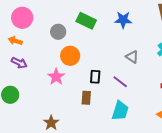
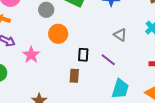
pink star: (56, 77) -> (31, 55), moved
cyan trapezoid: (120, 111) -> (120, 89), moved

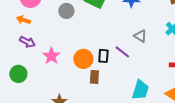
orange circle: (58, 34) -> (83, 59), moved
purple line: (108, 60) -> (122, 52), moved

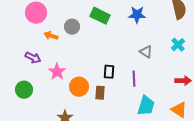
orange arrow: (23, 20) -> (51, 36), moved
purple line: (122, 52) -> (134, 79), moved, turned 49
orange circle: (83, 59) -> (79, 87), moved

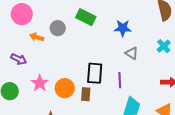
blue star: (137, 15) -> (123, 28), moved
pink star: (57, 72) -> (40, 83), moved
black rectangle: (109, 72) -> (95, 73), size x1.5

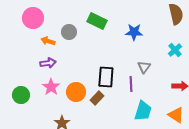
gray triangle: (132, 53) -> (144, 67), moved, turned 32
purple arrow: (19, 59) -> (48, 63), moved, turned -35
brown rectangle: (86, 94) -> (97, 98), turned 40

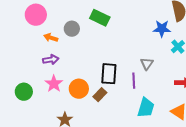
blue star: (134, 32) -> (162, 29), moved

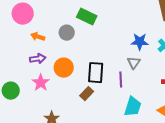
gray circle: (72, 29) -> (67, 33), moved
blue star: (162, 29) -> (140, 42), moved
orange circle: (79, 89) -> (64, 68), moved

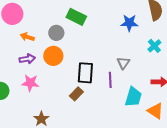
blue star: (140, 42) -> (129, 23), moved
orange circle: (64, 68) -> (53, 56), moved
pink star: (41, 83) -> (30, 83), turned -30
cyan trapezoid: (133, 107) -> (133, 97), moved

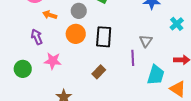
purple arrow: (27, 59) -> (37, 37), moved, turned -105
black rectangle: (85, 73) -> (104, 37), moved

